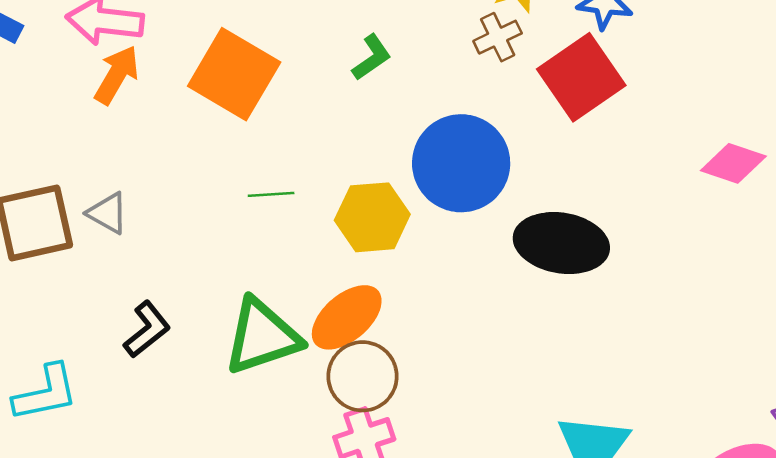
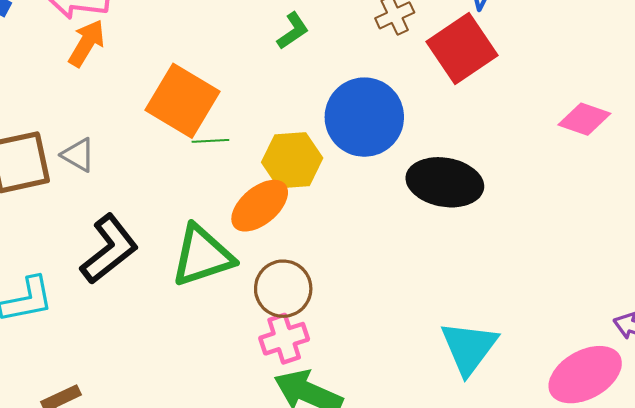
orange square: (234, 74) -> (183, 101), moved
orange ellipse: (347, 317) -> (260, 206), moved
black L-shape: (147, 329) -> (109, 249), size x1.5

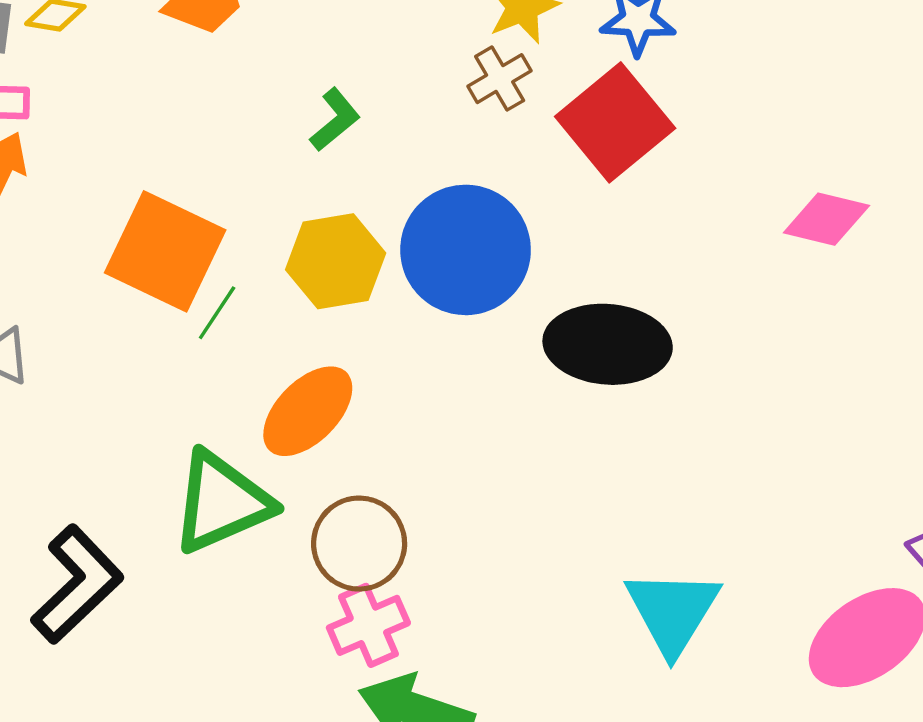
green line: (210, 141) -> (217, 313), turned -48
yellow hexagon: (292, 160) -> (336, 261), moved
black L-shape: (109, 249) -> (77, 584), moved

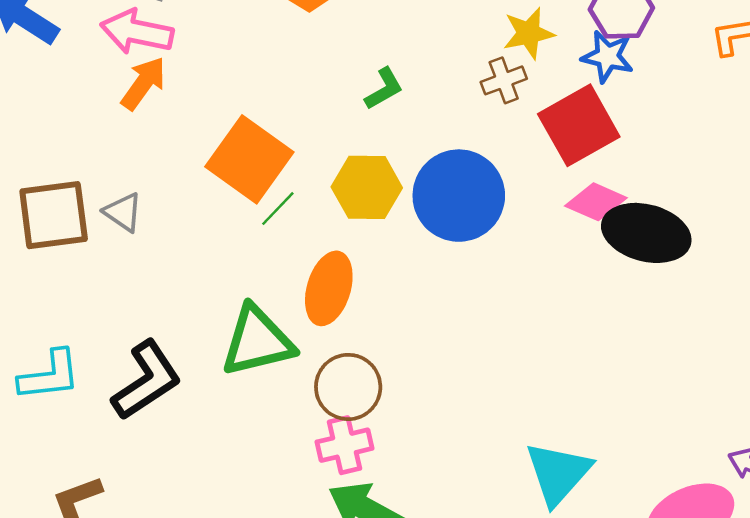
pink diamond: (826, 219) -> (596, 202), moved
black ellipse: (608, 344) -> (646, 233), moved
orange ellipse: (308, 411) -> (329, 288), turned -38

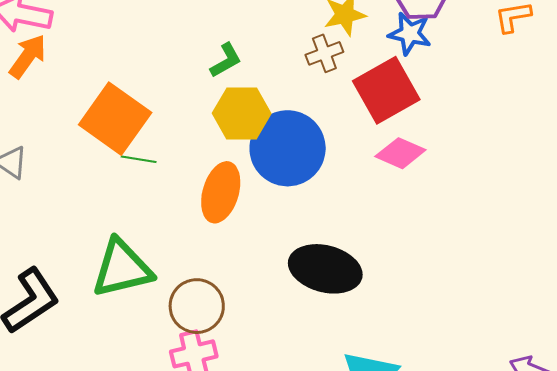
yellow hexagon: (367, 187) -> (242, 113), moved
green line: (278, 209) -> (139, 159), turned 56
black ellipse: (646, 233) -> (325, 269), moved
orange ellipse: (329, 288) -> (221, 192), moved

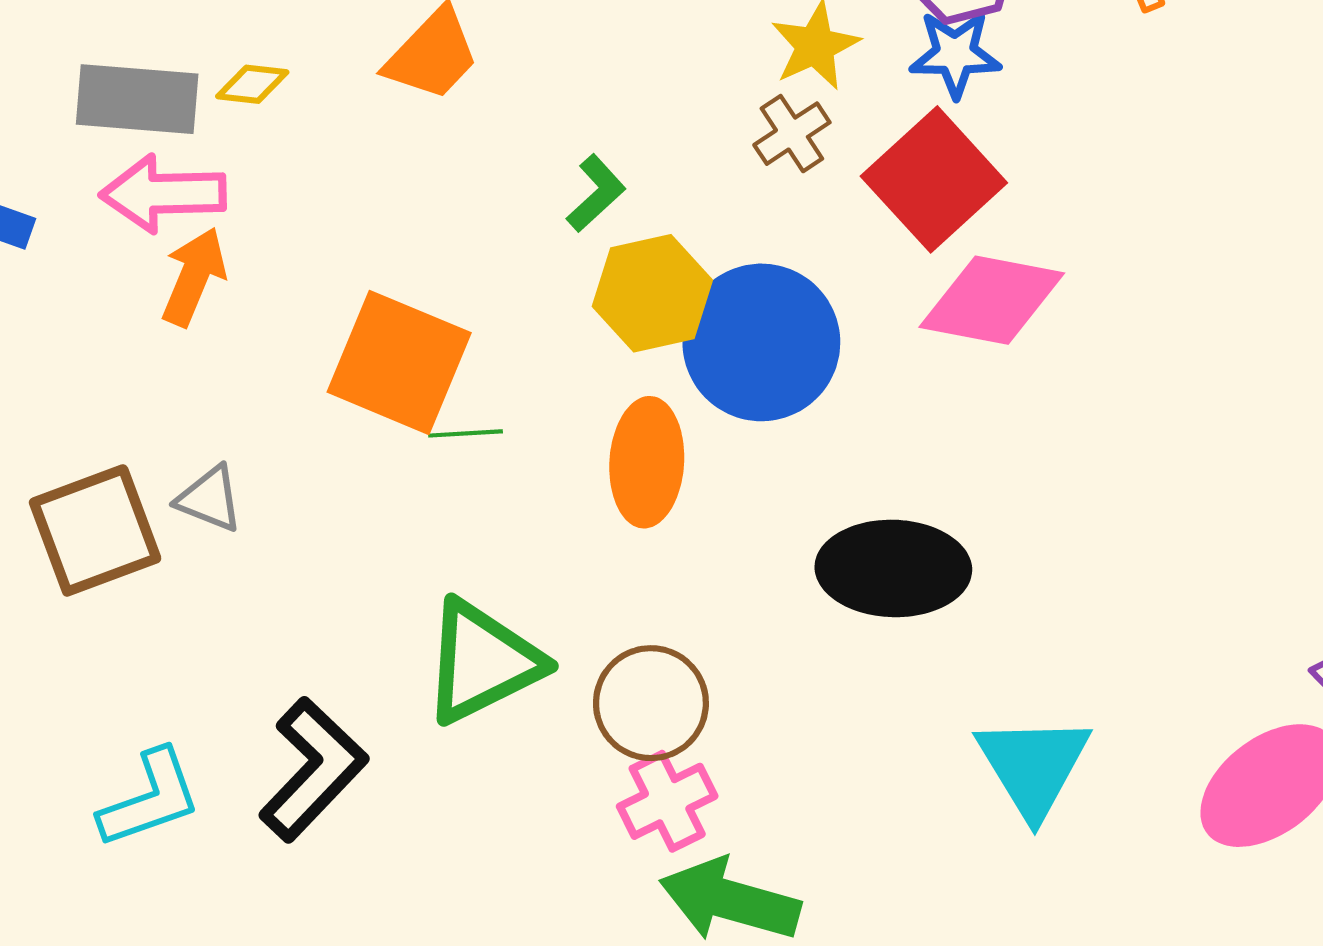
pink diamond: (400, 153) -> (992, 300), size x1.4

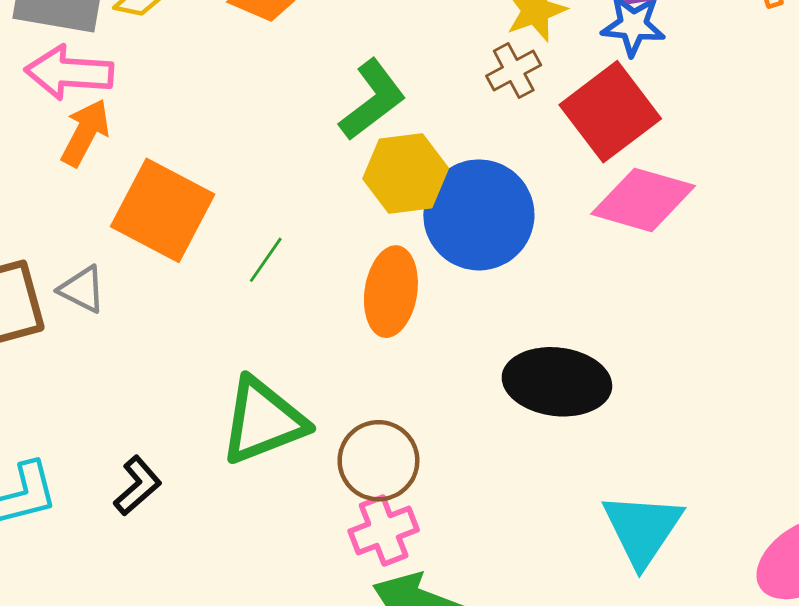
green L-shape: (596, 193) -> (372, 100), size x1.5
orange square: (399, 362) -> (163, 210), moved
green line: (466, 433) -> (266, 260), turned -57
black L-shape: (313, 770) -> (138, 486), size x0.6

